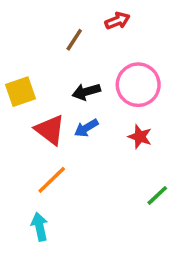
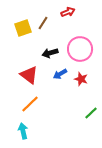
yellow square: (21, 92) -> (23, 28), moved
blue arrow: (86, 128) -> (60, 74), moved

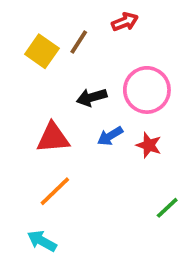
yellow square: (23, 28) -> (42, 51), turned -36
red triangle: (29, 75) -> (53, 138), turned -42
cyan arrow: (23, 131) -> (42, 241), turned -49

